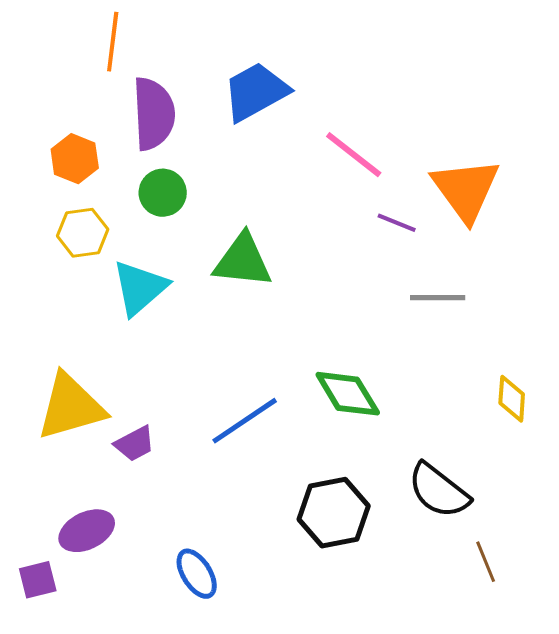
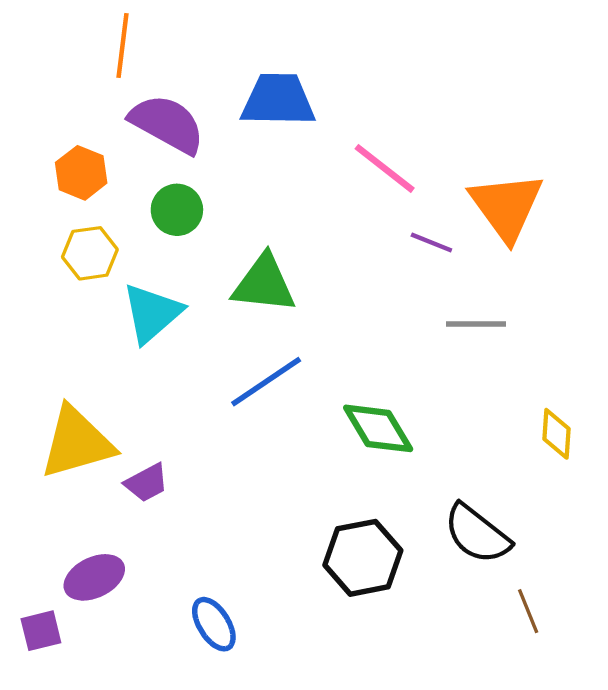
blue trapezoid: (256, 92) -> (278, 100), turned 30
purple semicircle: (154, 114) -> (167, 124), turned -58
blue line: (245, 421) -> (266, 382), moved

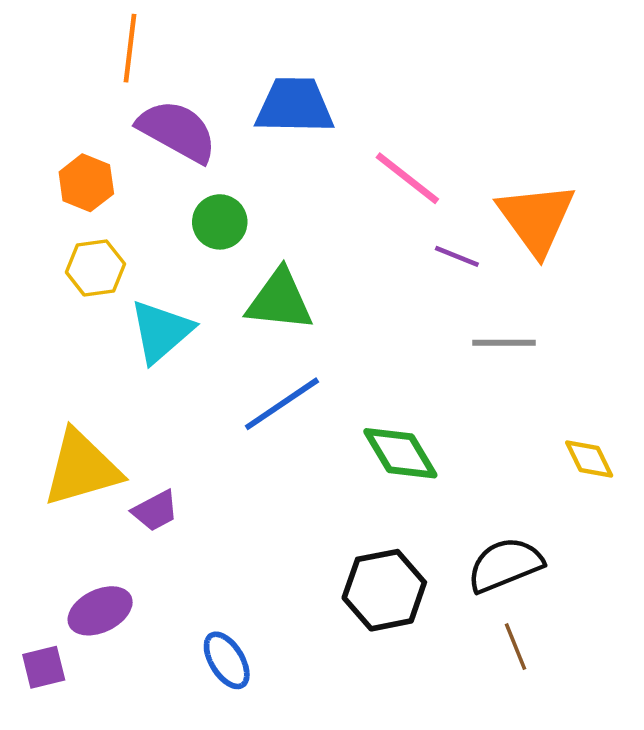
green circle: (177, 210) -> (220, 222), moved
yellow diamond: (556, 434) -> (589, 459), turned -30
black semicircle: (477, 534) -> (505, 565), turned 120
brown line: (528, 611) -> (515, 647), moved

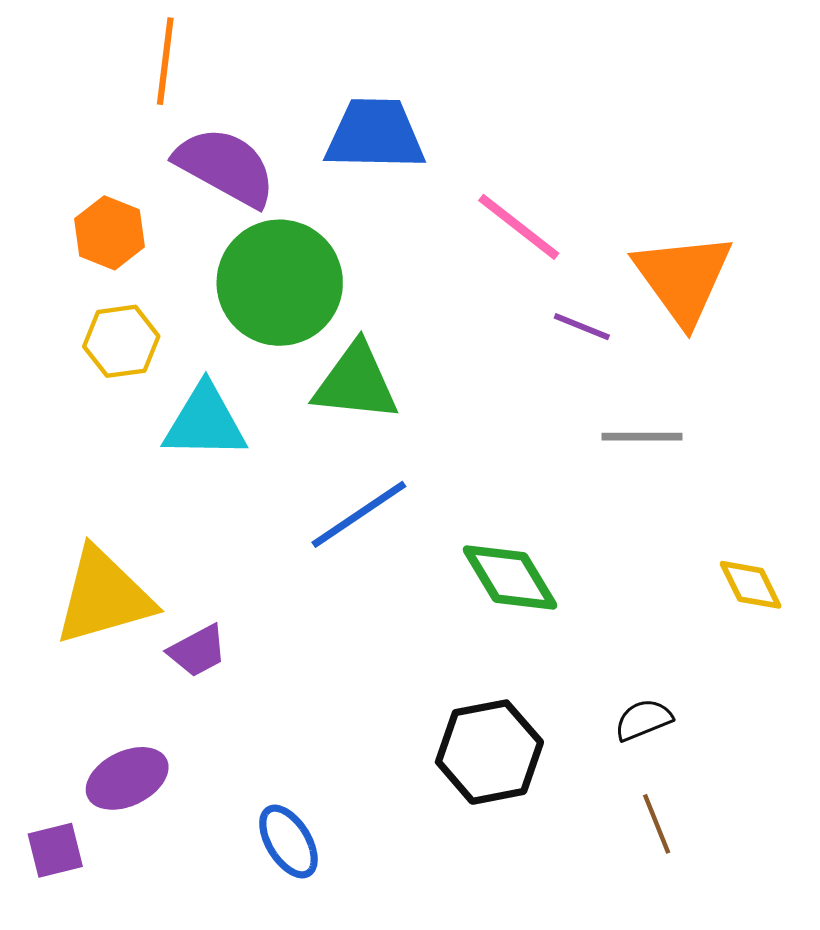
green circle: (220, 222) -> (280, 283), size x1.8
cyan triangle: (161, 331) -> (205, 422), turned 42
black semicircle: (505, 565) -> (643, 720), size x0.6

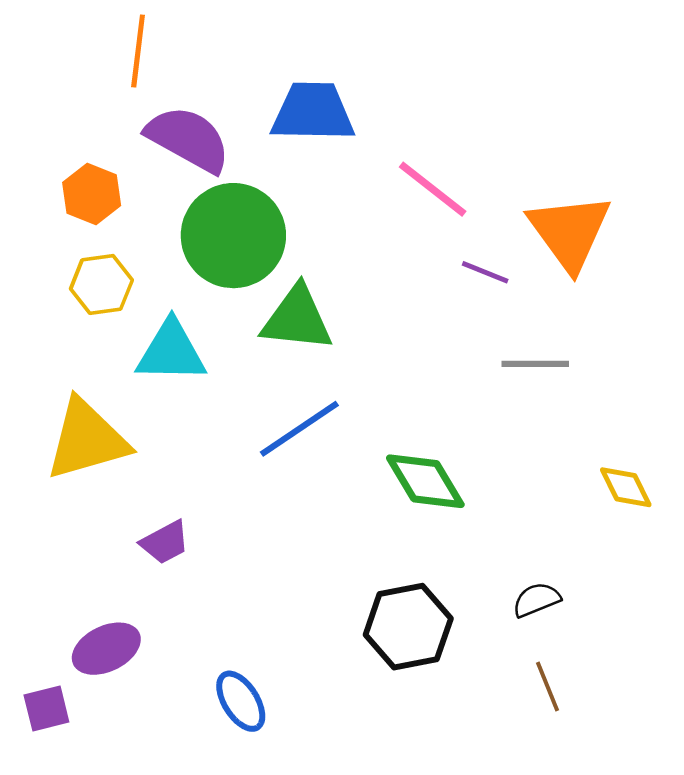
yellow triangle: (104, 597) -> (87, 440), moved

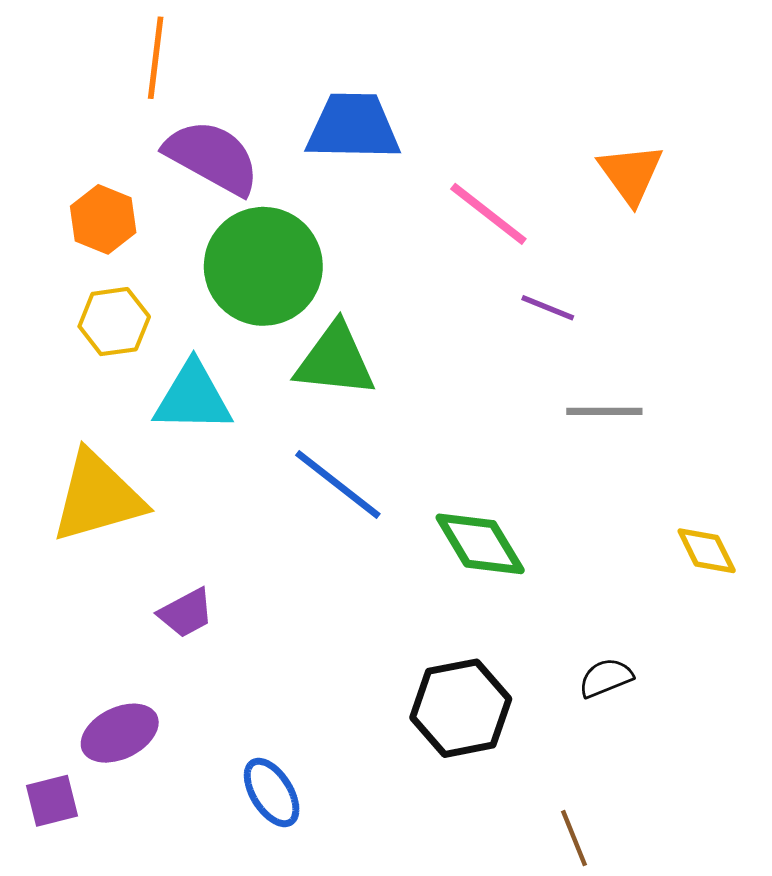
orange triangle: (569, 232) -> (631, 174), moved, size x0.7
blue line: (299, 429) -> (338, 485), turned 72
brown line: (547, 687) -> (574, 838), moved

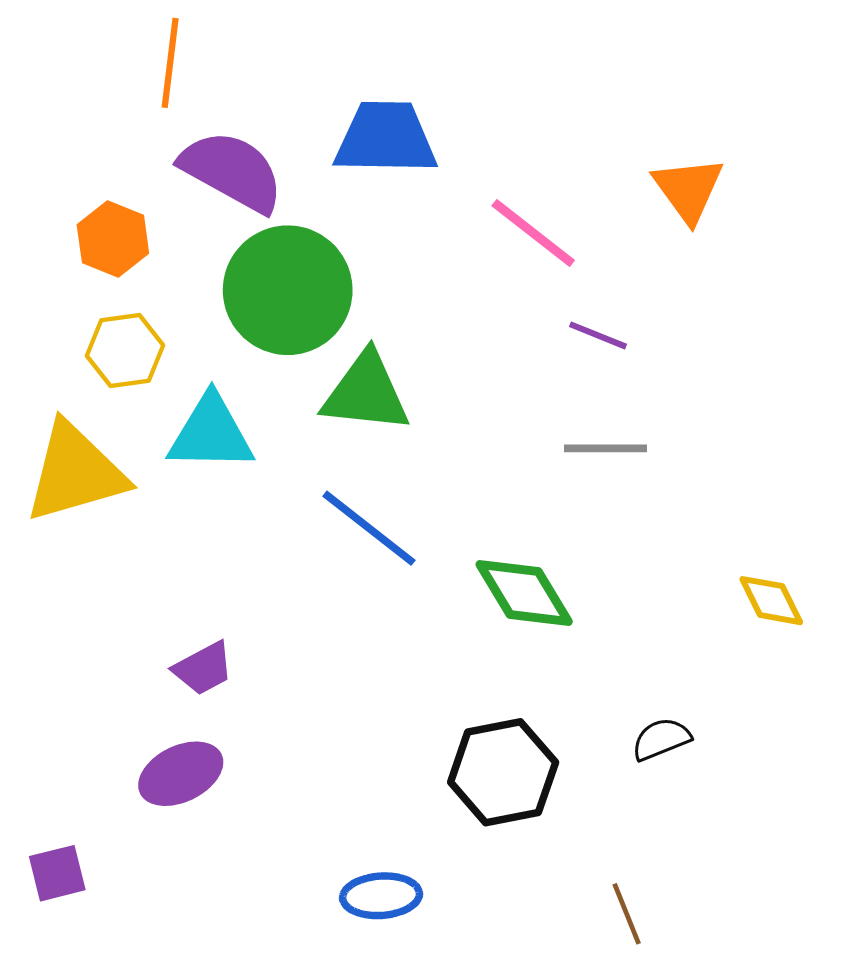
gray line: (604, 411) -> (605, 448), moved
yellow triangle: (98, 497) -> (75, 472), moved
purple ellipse: (120, 733) -> (181, 774), moved
blue ellipse: (272, 792) -> (381, 896), moved, turned -62

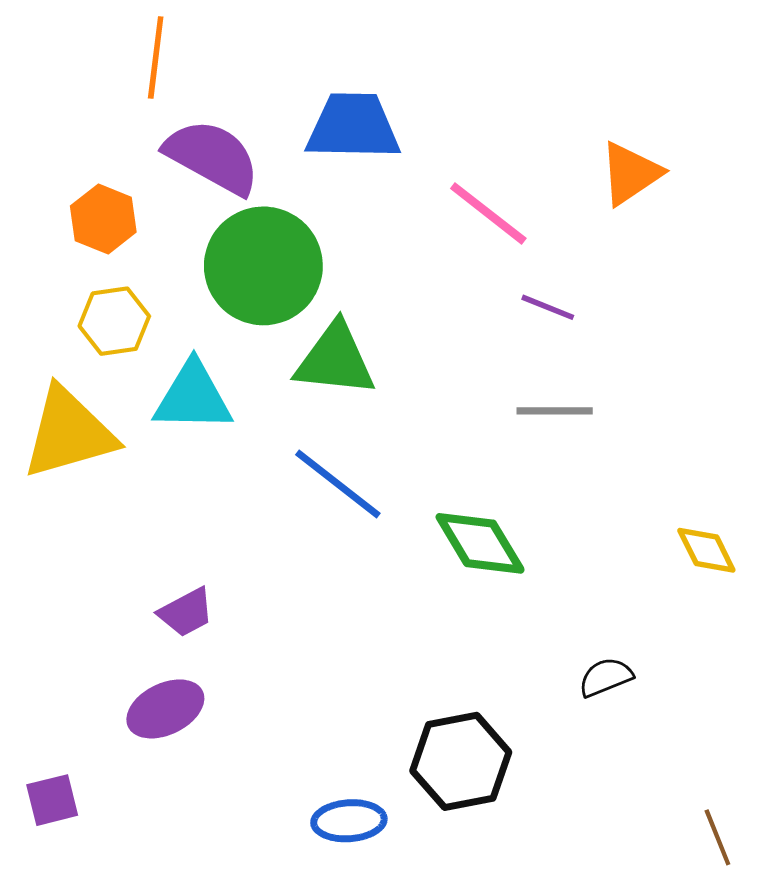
orange triangle: (688, 189) -> (631, 173), turned 32
black hexagon: (503, 772) -> (461, 761), moved
brown line: (627, 914) -> (717, 837), moved

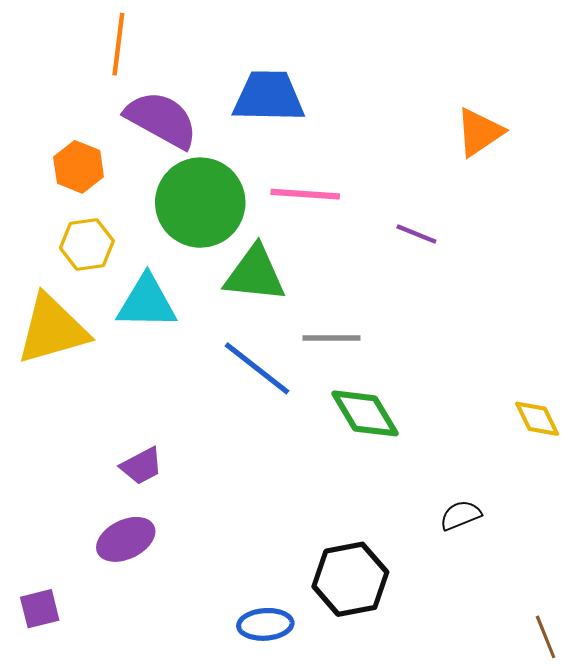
pink line: (488, 213) -> (305, 194), moved, turned -34
gray line: (555, 411) -> (331, 338), moved

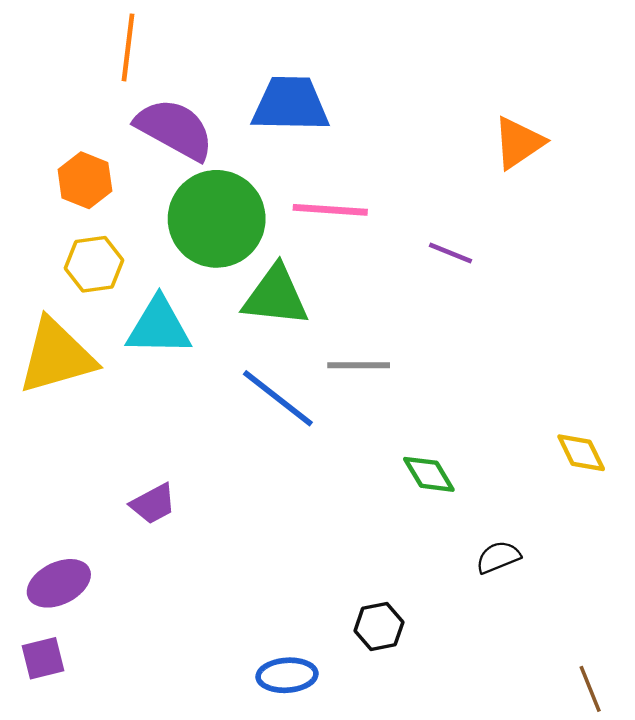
green diamond: (365, 413) -> (429, 474), moved, size x0.7
purple ellipse: (126, 539) -> (59, 583), moved
black hexagon: (350, 579) -> (379, 626), size x0.6

